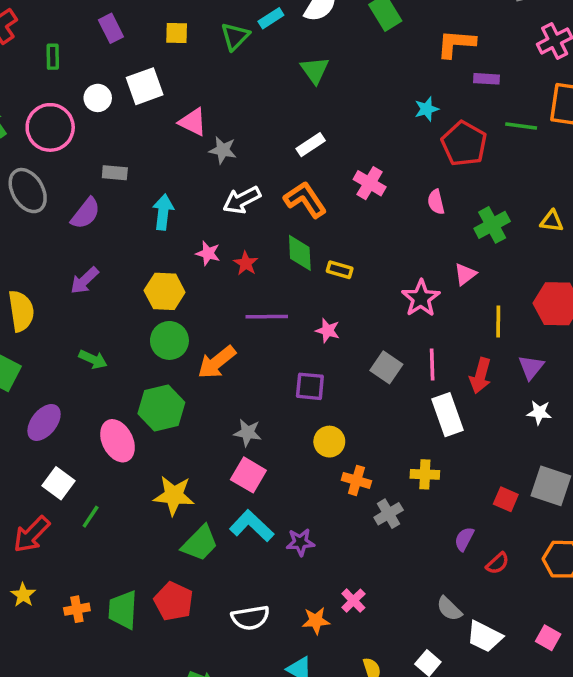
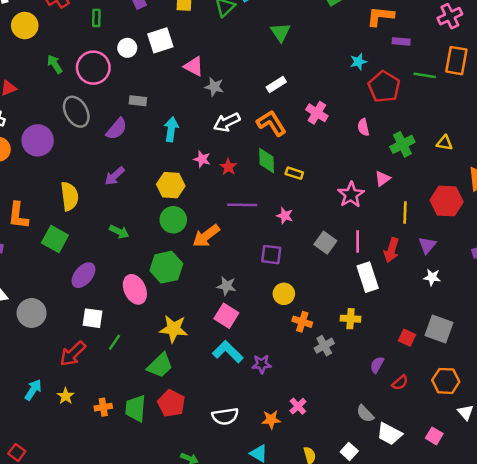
white square: (58, 483) -> (93, 318), turned -30
green trapezoid: (200, 543) -> (160, 365), moved

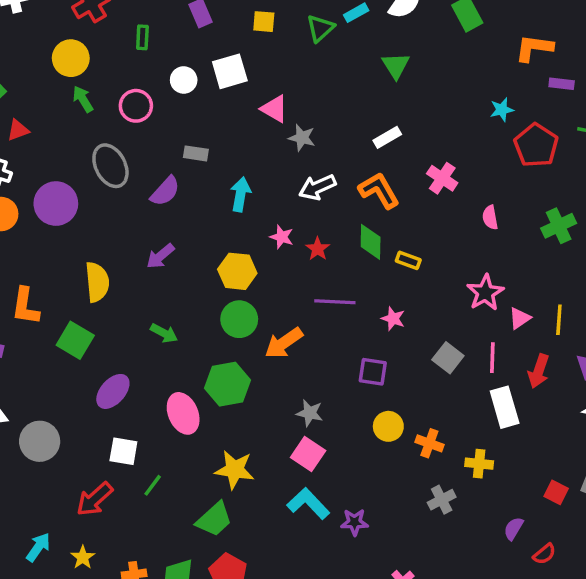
yellow circle: (25, 26) -> (71, 58), moved
pink circle: (93, 68) -> (136, 106), size x0.7
pink semicircle: (363, 127) -> (490, 217), moved
pink triangle: (383, 179) -> (520, 318), moved
orange cross: (302, 322) -> (429, 443), moved

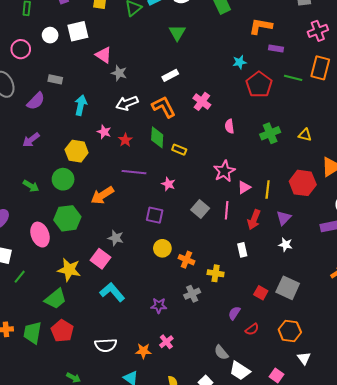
green circle: (239, 319) -> (63, 179), moved
white rectangle: (505, 407) -> (242, 250), moved, size x0.6
pink square: (308, 454) -> (100, 259), moved
purple star: (354, 522) -> (159, 306), moved

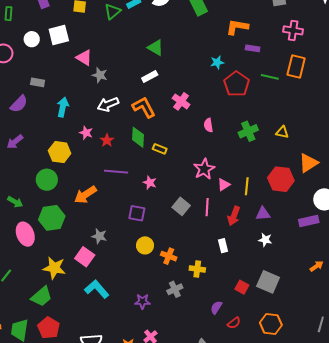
pink cross: (318, 31) -> (293, 30), turned 30
green triangle: (177, 33) -> (156, 48), moved, turned -30
green arrow: (31, 186) -> (15, 202), moved
purple triangle: (284, 218) -> (263, 214), turned 42

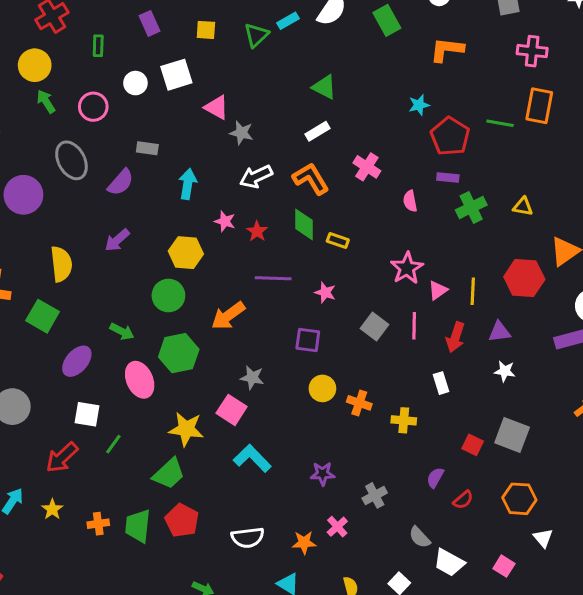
purple rectangle: (253, 48) -> (448, 177), moved
gray cross: (175, 289) -> (375, 495), moved

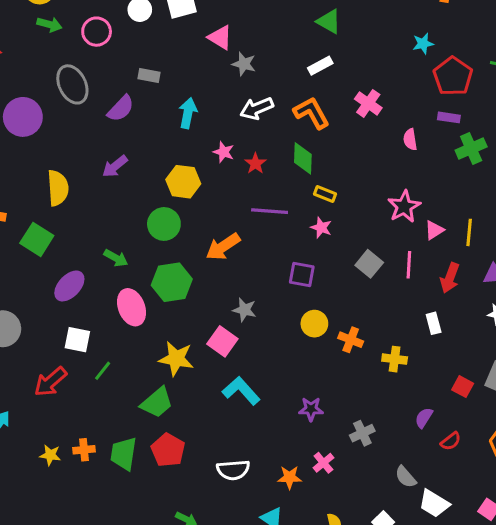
green arrow: (46, 101) -> (49, 24), turned 135
yellow rectangle: (338, 240) -> (325, 194), moved
yellow star: (52, 509) -> (50, 455), moved, turned -30

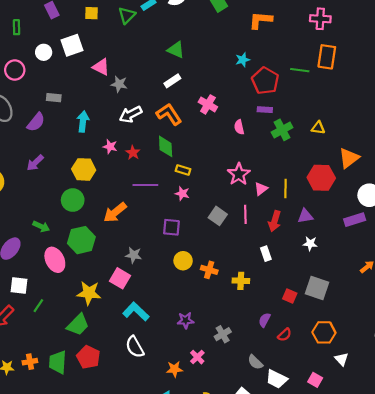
white semicircle: (233, 470) -> (135, 347), moved, turned 70

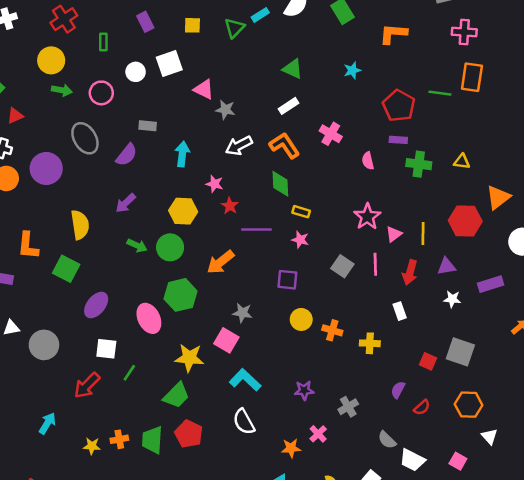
cyan star: (243, 60) -> (352, 70), moved
green cross: (282, 130) -> (419, 164), turned 36
red star: (133, 153) -> (230, 206), moved
purple rectangle: (355, 220) -> (491, 284), moved
green arrow: (41, 226) -> (137, 246), moved

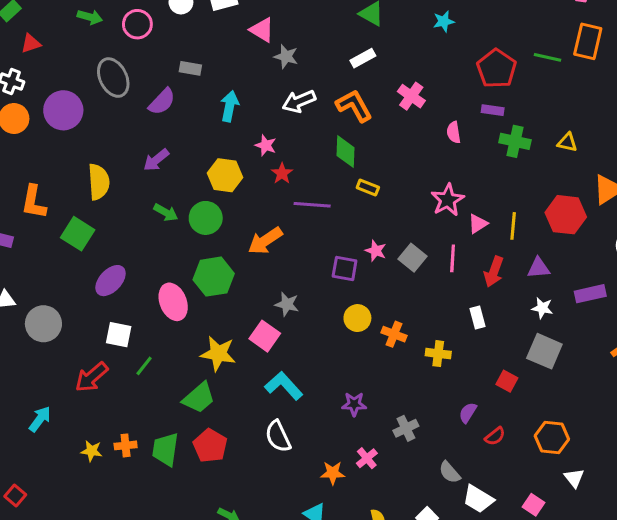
pink star: (300, 240) -> (376, 251), moved
gray square: (460, 352) -> (544, 351), moved

